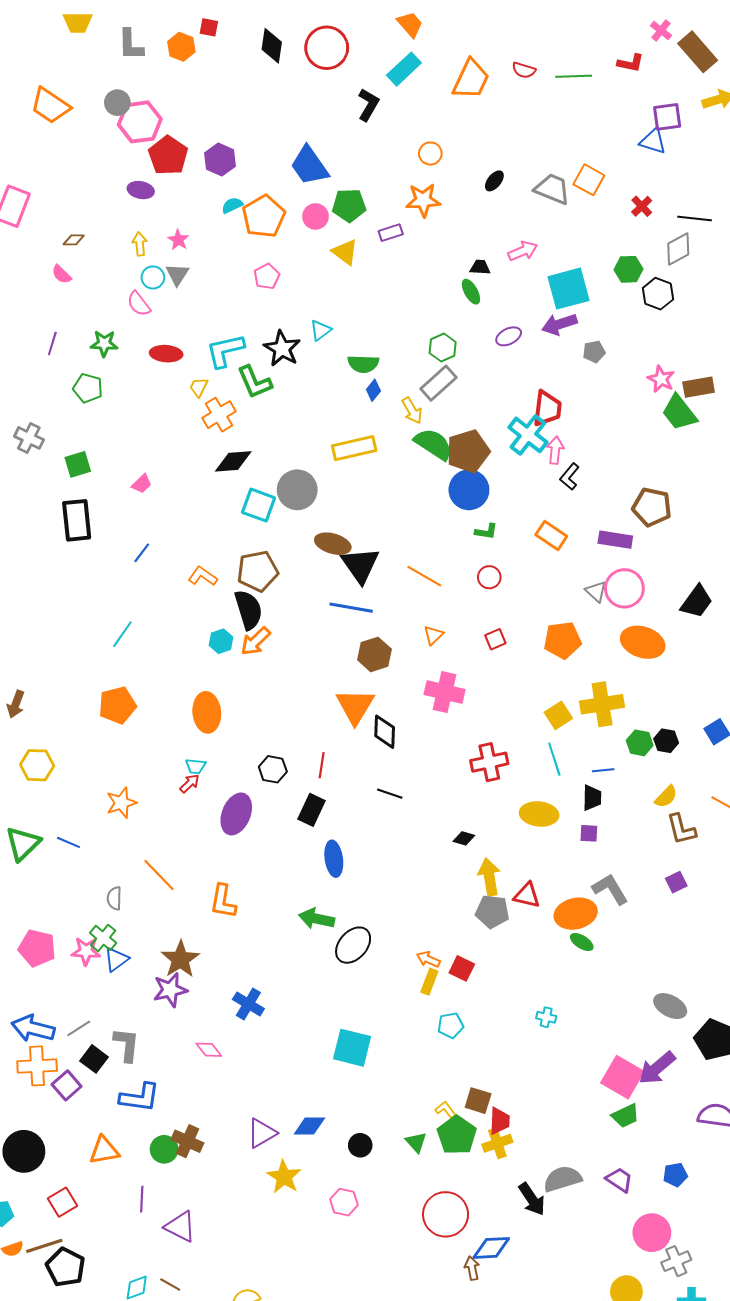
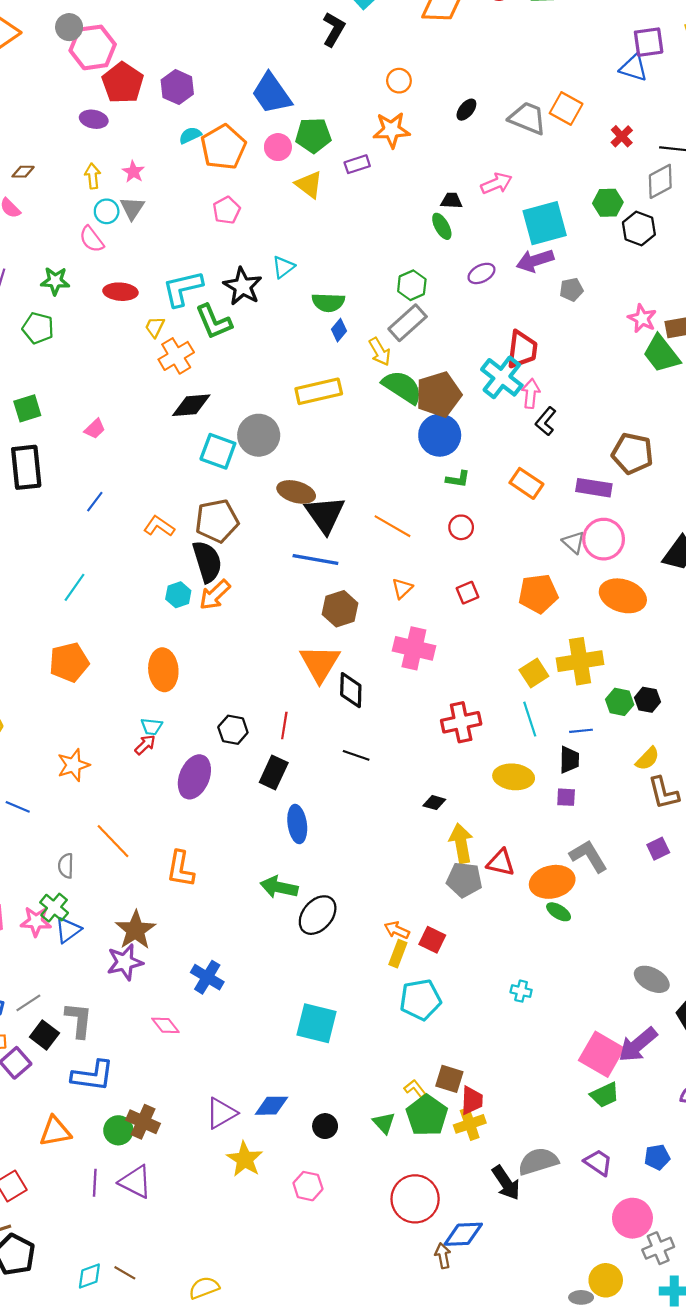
cyan pentagon: (451, 1025) -> (420, 1000), size x1.5
purple triangle: (180, 1227) -> (135, 1182), moved

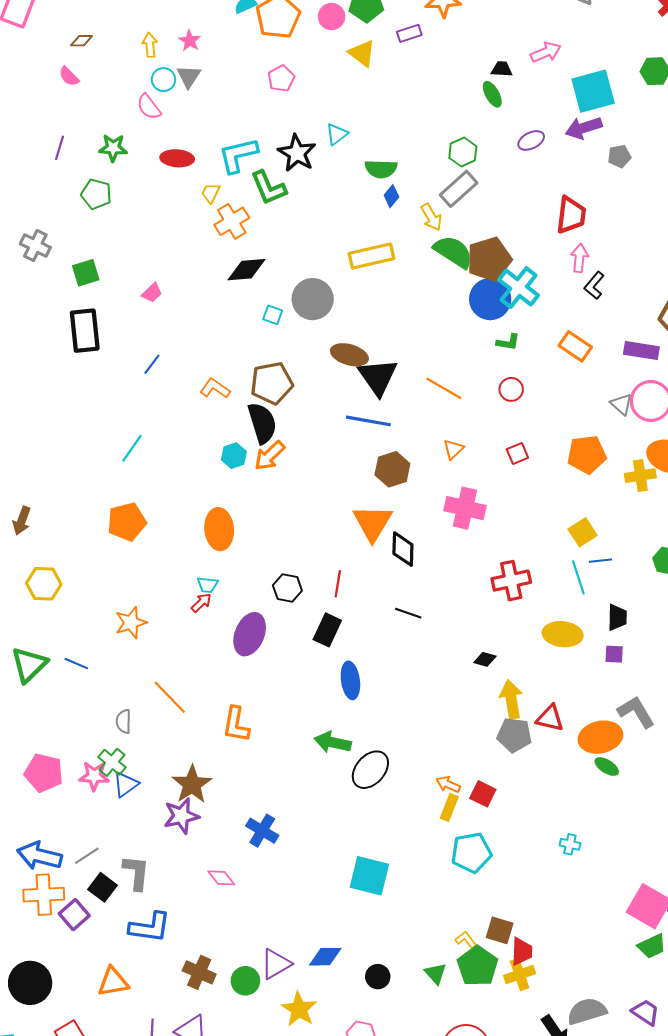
cyan cross: (502, 377) -> (519, 288), moved
cyan square: (218, 451) -> (273, 315), size x0.6
yellow cross: (580, 661) -> (640, 476), moved, size x0.7
blue line: (581, 731) -> (600, 561), moved
green circle: (118, 1130) -> (245, 981), moved

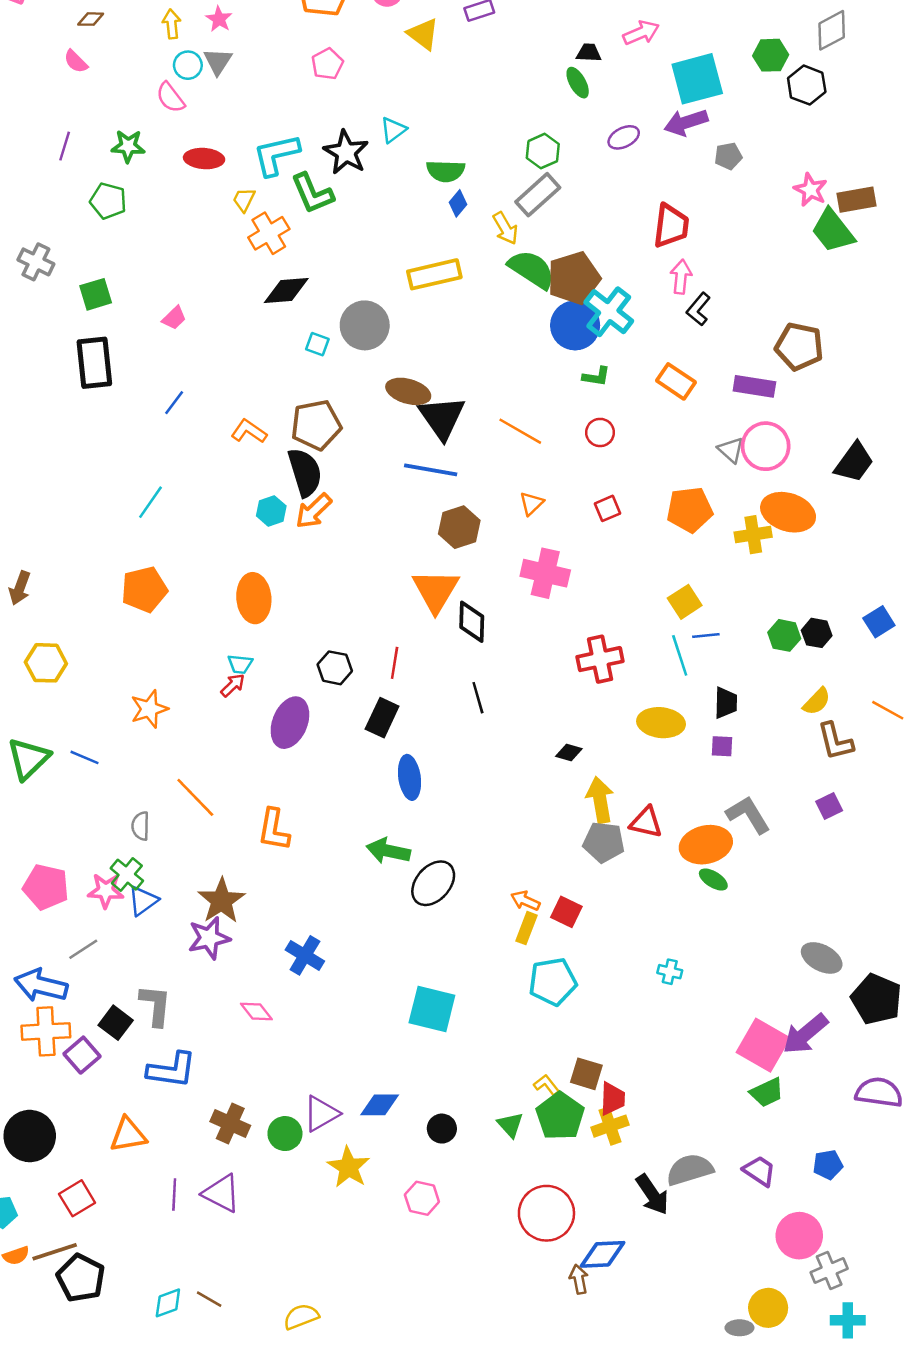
black line: (408, 613) -> (478, 698), turned 55
gray line: (87, 856) -> (83, 949), moved

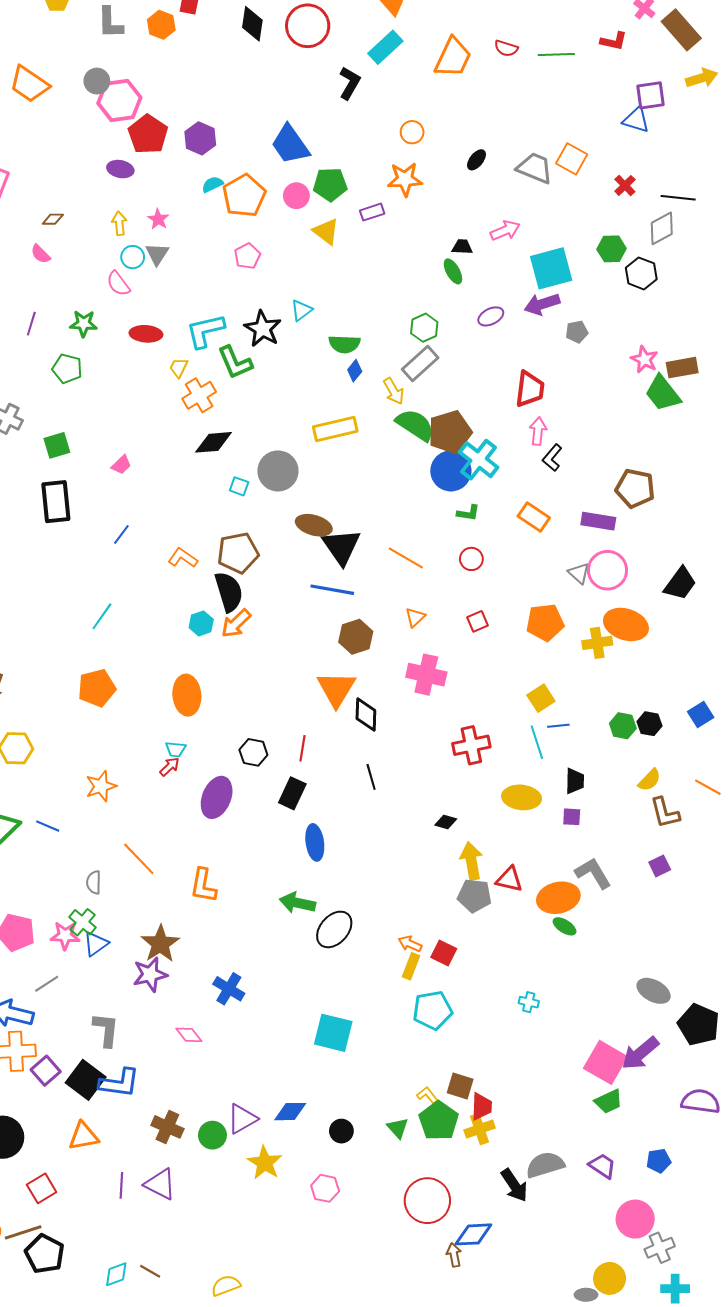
black square: (116, 1023) -> (86, 1080), moved, size x1.4

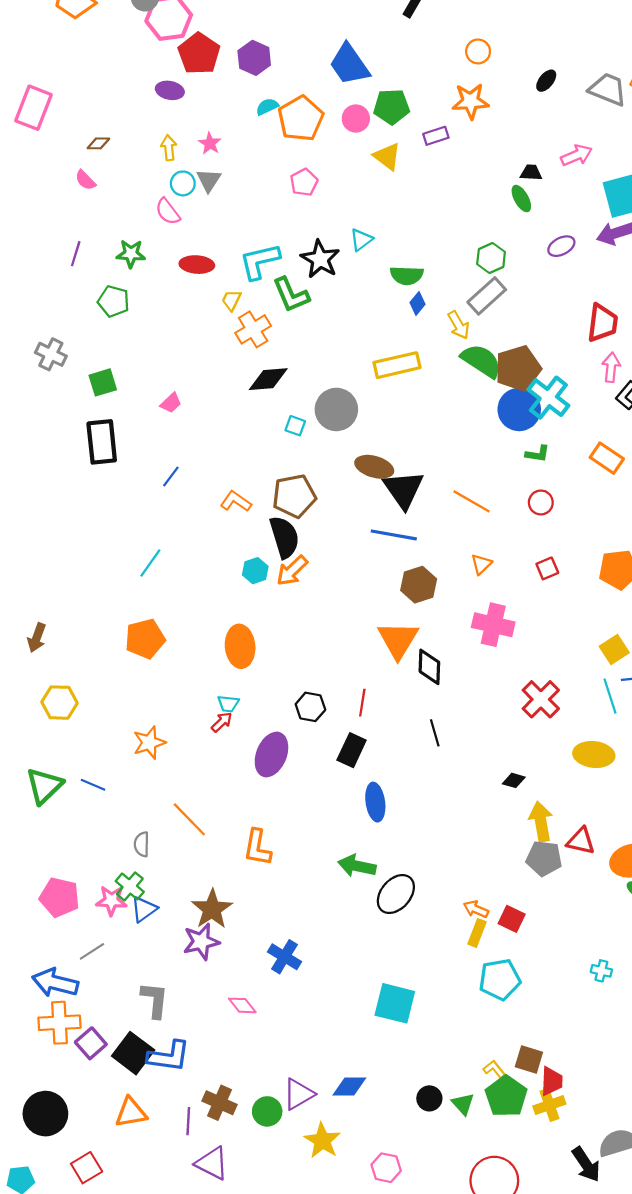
red cross: (471, 745) -> (541, 699), turned -33
black circle: (341, 1131) -> (429, 1098), moved
purple line: (121, 1185) -> (188, 1121), moved

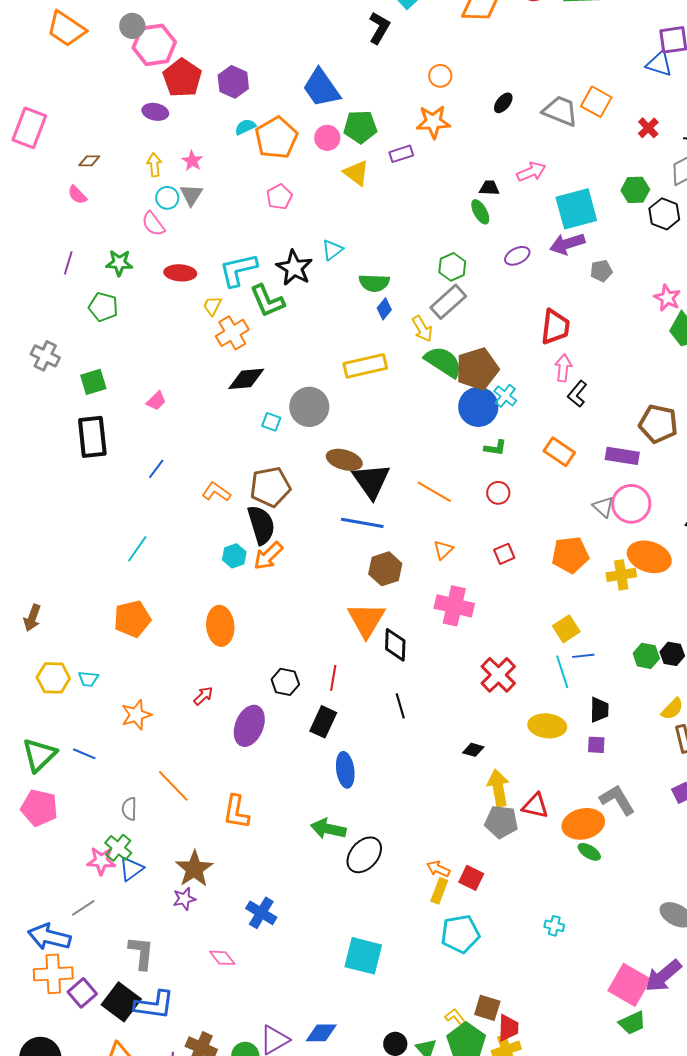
cyan cross: (548, 398) -> (505, 396), size x0.6
cyan trapezoid: (228, 704) -> (88, 679), moved
pink pentagon: (59, 897) -> (39, 808), moved
purple star: (201, 942) -> (184, 899), size x0.7

